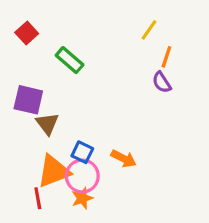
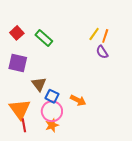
yellow line: (149, 30) -> (94, 34), moved
red square: (27, 33) -> (17, 33), moved
brown triangle: (47, 124) -> (39, 84), moved
orange triangle: (54, 171) -> (20, 109), moved, turned -45

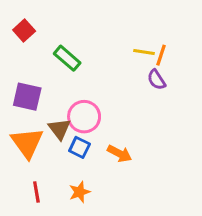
red square: (17, 33) -> (24, 30), moved
yellow line: (94, 34) -> (144, 52), turned 64
orange triangle: (20, 109) -> (27, 143), moved
pink circle: (52, 111) -> (84, 117), moved

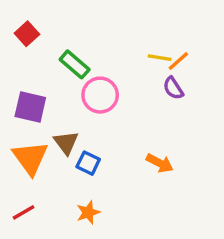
orange line: (161, 55) -> (178, 61), turned 30
pink circle: (84, 117) -> (100, 95), moved
orange arrow: (119, 154) -> (160, 163), moved
red line: (36, 192) -> (24, 212), moved, turned 70

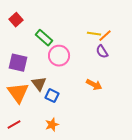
orange arrow: (160, 163) -> (94, 85), moved

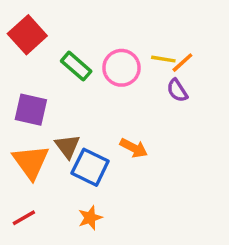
red square: (16, 20) -> (27, 35), size x1.5
pink circle: (59, 56) -> (121, 68), moved
orange arrow: (94, 85) -> (134, 148), moved
blue square: (52, 96) -> (90, 167), size x1.5

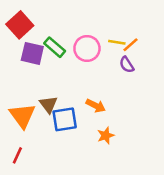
purple square: (31, 110) -> (32, 53), moved
blue square: (90, 167) -> (65, 119), turned -35
red line: (24, 218) -> (17, 155), turned -35
orange star: (90, 218) -> (106, 135), moved

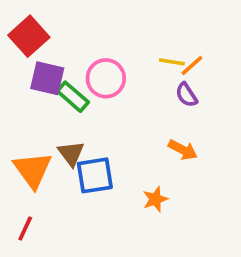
green rectangle: (55, 47) -> (73, 97), moved
pink circle: (87, 48) -> (106, 78), moved
orange arrow: (96, 106) -> (183, 150), moved

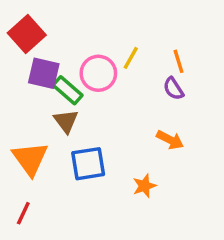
yellow line: (172, 62) -> (131, 58), moved, turned -70
orange line: (192, 65) -> (179, 61), turned -65
brown triangle: (71, 153) -> (66, 121), moved

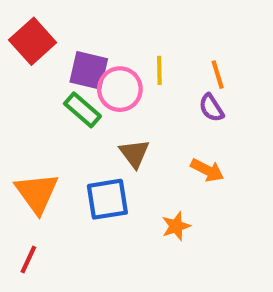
yellow line: (131, 58) -> (159, 70), turned -30
purple square: (44, 73) -> (89, 70), moved
brown triangle: (66, 121) -> (134, 154), moved

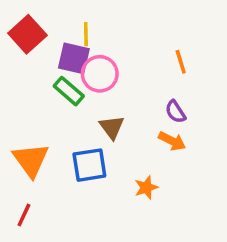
yellow line: (159, 70) -> (86, 34), moved
purple semicircle: (211, 108) -> (175, 112), moved

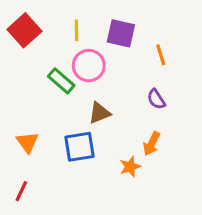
purple square: (74, 58) -> (121, 33), moved
brown triangle: (112, 127) -> (99, 113), turned 45
orange arrow: (172, 141) -> (152, 144), moved, turned 90
orange triangle: (31, 160) -> (27, 142), size x0.7

